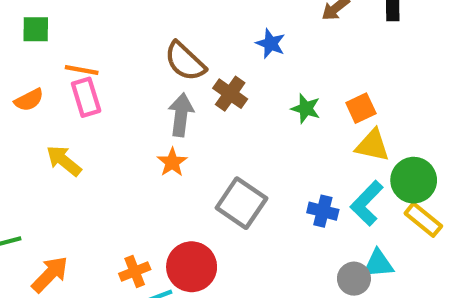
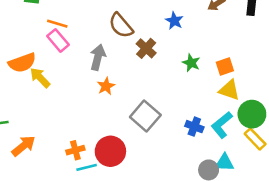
pink rectangle: (86, 97) -> (58, 40), turned -30
orange semicircle: (29, 100) -> (22, 63), moved, size x1.5
gray arrow: (181, 115) -> (98, 57), moved

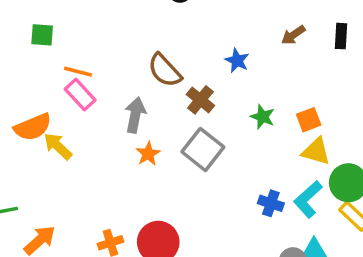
gray square: (145, 116) -> (203, 149), moved

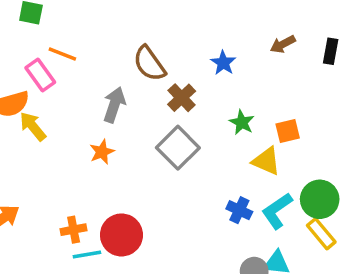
pink rectangle: (80, 95) -> (40, 75), moved
yellow triangle: (316, 151) -> (266, 161), moved
orange star: (148, 154) -> (102, 152), moved

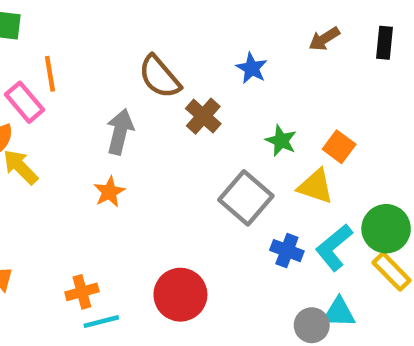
orange line: (62, 54) -> (50, 74), turned 64
orange square: (288, 131) -> (339, 147), turned -35
gray square: (178, 148) -> (246, 198), moved
red circle: (121, 235) -> (180, 295), moved

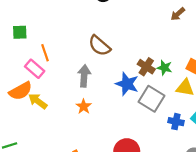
blue star: (252, 68) -> (127, 84), moved, size x1.5
brown cross: (203, 116) -> (146, 67), moved

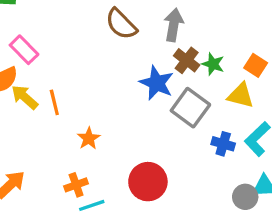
orange line: (45, 53) -> (54, 102), moved
gray arrow: (84, 76) -> (174, 25), moved
orange star: (84, 106) -> (89, 138), moved

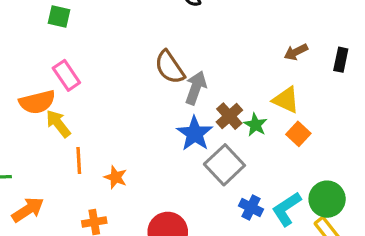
gray arrow: (174, 25) -> (196, 88), moved
yellow triangle: (241, 96) -> (286, 100), moved
orange line: (54, 102) -> (79, 160), moved
orange star: (89, 138) -> (116, 177), turned -30

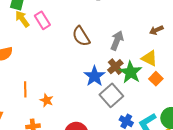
pink rectangle: (66, 75) -> (42, 20), moved
gray arrow: (196, 88) -> (117, 40), moved
yellow arrow: (58, 124) -> (22, 19), moved
green star: (255, 125) -> (131, 72), size x1.6

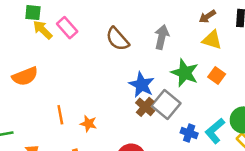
yellow triangle: (149, 58) -> (212, 40), moved
brown cross: (115, 67) -> (145, 107), moved

